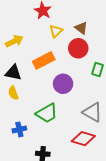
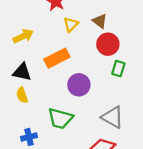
red circle: (78, 48) -> (108, 44), moved
green trapezoid: (47, 113) -> (60, 118), turned 45

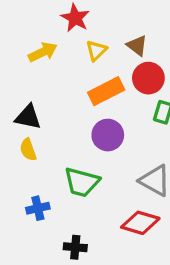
yellow arrow: (23, 36) -> (43, 52), moved
orange rectangle: (57, 58) -> (106, 91), moved

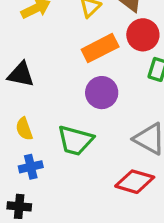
yellow semicircle: (28, 150) -> (24, 129), moved
black cross: (75, 247) -> (19, 206), moved

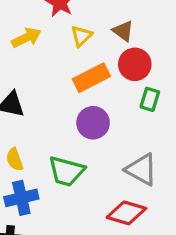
blue cross: (31, 167) -> (21, 198), size x1.4

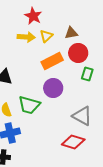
brown triangle: (123, 31) -> (71, 33), turned -48
yellow arrow: (26, 38) -> (26, 37), moved, turned 30
green trapezoid: (66, 171) -> (29, 105), moved

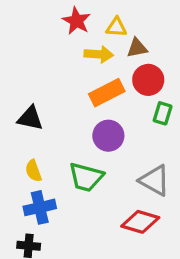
yellow triangle: (46, 36) -> (116, 27), moved, turned 48
yellow arrow: (26, 37) -> (99, 54), moved
green trapezoid: (29, 105) -> (86, 177), moved

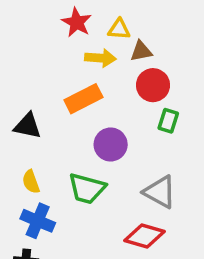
orange rectangle: (107, 93) -> (83, 99), moved
blue cross: (40, 207) -> (38, 221), turned 36

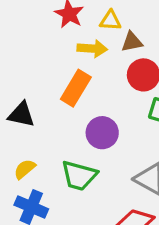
orange rectangle: (83, 99) -> (76, 88), turned -32
yellow semicircle: (31, 182) -> (25, 169), turned 70

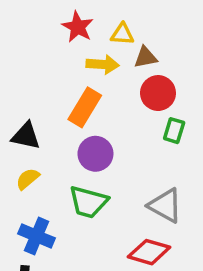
purple circle: (102, 133) -> (95, 154), moved
yellow semicircle: (25, 169) -> (28, 179), moved

